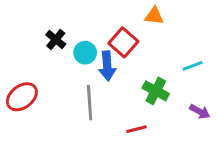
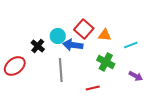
orange triangle: (154, 16) -> (105, 35), moved
black cross: (56, 39) -> (38, 46), moved
blue arrow: (107, 66) -> (73, 45), turned 102

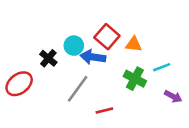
cyan line: (131, 45) -> (162, 67), moved
gray line: (61, 70) -> (78, 89), turned 40
red line: (93, 88) -> (104, 110), moved

